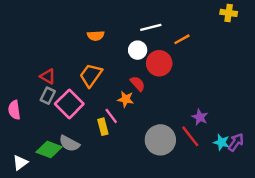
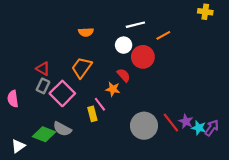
purple star: (200, 117) -> (186, 121), moved

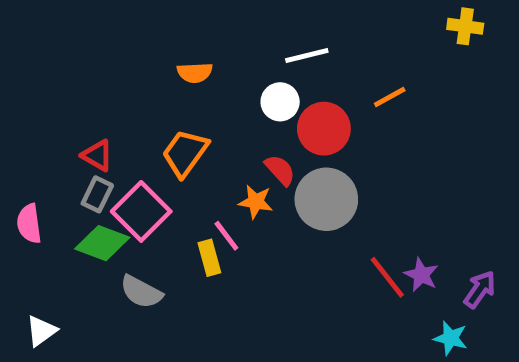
orange line: (163, 35) -> (390, 97), moved
gray circle: (144, 126) -> (326, 199), moved
cyan star: (199, 128) -> (451, 338), moved
green diamond: (44, 134) -> (102, 243), moved

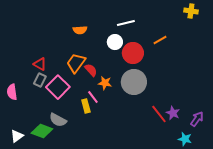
red semicircle: (280, 170) -> (91, 70), moved
green diamond: (102, 243) -> (42, 131), moved

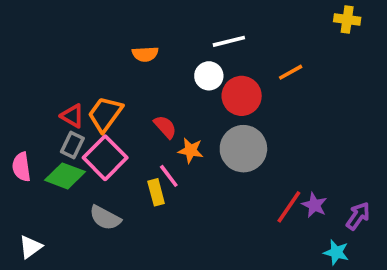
orange trapezoid: (76, 63) -> (105, 114), moved
red line: (159, 114) -> (289, 207), turned 72
green diamond: (42, 131) -> (65, 176), moved

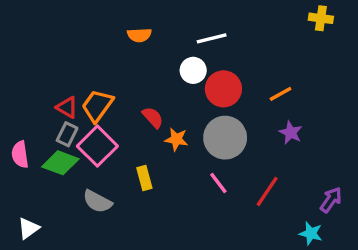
orange semicircle: (145, 54) -> (139, 35), moved
orange line: (291, 72) -> (281, 94), moved
pink line: (169, 176) -> (218, 183), moved
purple star: (314, 205) -> (291, 133), moved

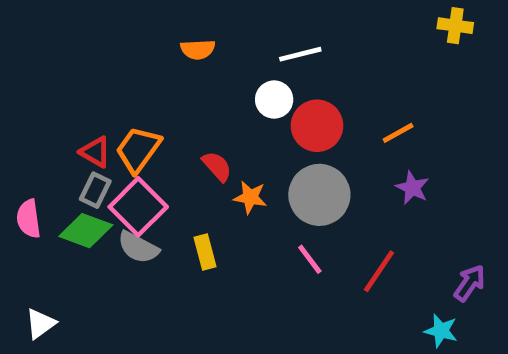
gray semicircle: (97, 201) -> (138, 247), moved

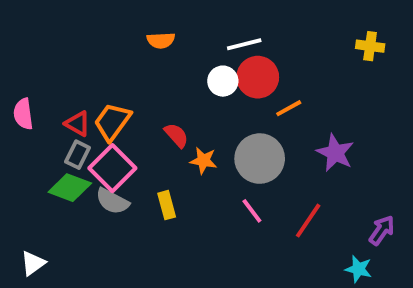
yellow cross: (455, 26) -> (370, 46), moved
red circle: (317, 126) -> (258, 77), moved
orange line: (398, 133) -> (289, 108), moved
purple star: (412, 188) -> (335, 153), size x1.4
pink semicircle: (29, 219) -> (23, 114), moved

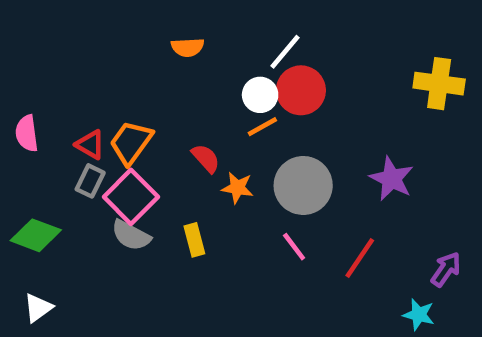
white line: (244, 44) -> (285, 52), turned -36
yellow cross: (370, 46) -> (439, 84), moved, size x1.5
orange line: (289, 108) -> (262, 127), moved
green diamond: (70, 188) -> (36, 235), moved

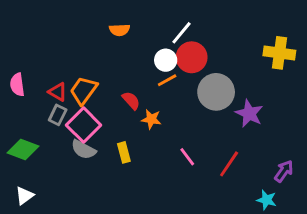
gray circle: (303, 185) -> (216, 92), moved

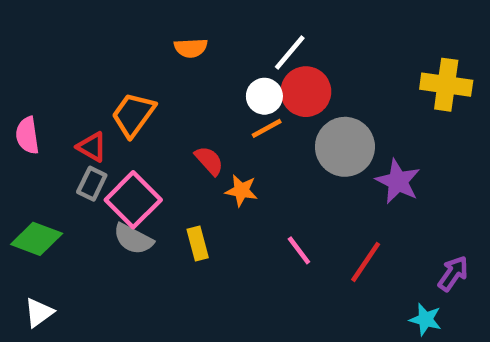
orange trapezoid: (84, 90) -> (133, 115), moved

